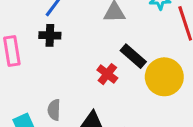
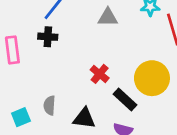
black rectangle: (133, 56) -> (125, 99), moved

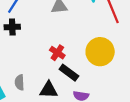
black rectangle: (125, 99) -> (69, 73), moved

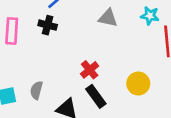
yellow circle: (100, 52) -> (138, 84), size x0.7

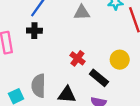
gray semicircle: (36, 90) -> (39, 86), size x1.5
black rectangle: (96, 96) -> (99, 78), moved

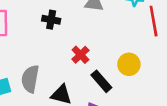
black cross: (34, 31) -> (51, 20), moved

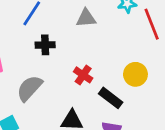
gray semicircle: (30, 79) -> (29, 88), moved, turned 44

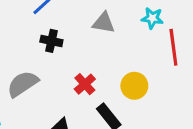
yellow circle: (135, 74) -> (134, 86), moved

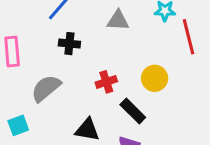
red cross: (85, 84) -> (106, 82), turned 30

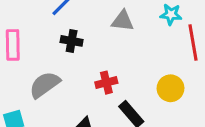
yellow circle: (155, 78) -> (171, 88), moved

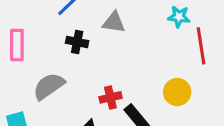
gray triangle: (123, 21) -> (114, 22), moved
red cross: (106, 83) -> (110, 97), moved

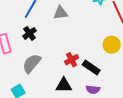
black cross: (77, 42) -> (30, 33), moved, turned -32

